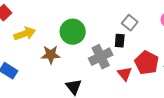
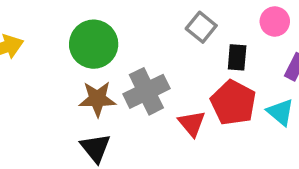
black rectangle: (120, 41) -> (237, 57), moved
brown star: (51, 55) -> (97, 99), moved

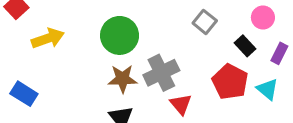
black rectangle: (237, 57) -> (245, 46), moved, turned -48
red triangle: (192, 123) -> (181, 104), moved

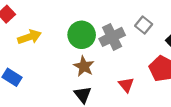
gray cross: (161, 73) -> (112, 37), moved
brown star: (123, 79) -> (84, 66), turned 30

